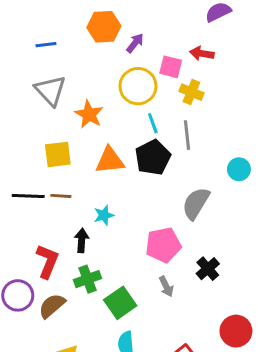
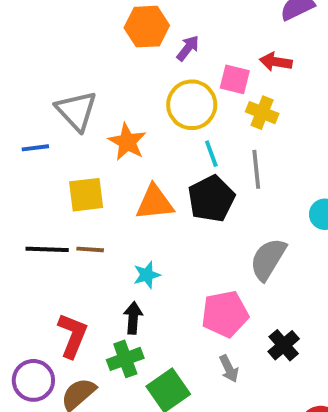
blue line: (46, 45) -> (35, 148), moved
black arrow: (82, 240) -> (133, 318), moved

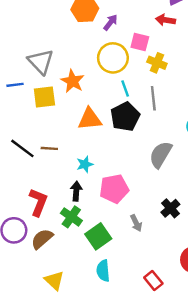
red arrow: (276, 62) -> (166, 20), moved
yellow square: (86, 195) -> (44, 97), moved
black line: (47, 249) -> (22, 148), turned 35
pink pentagon: (225, 314) -> (114, 189), moved
green cross: (125, 359) -> (71, 217), turned -35

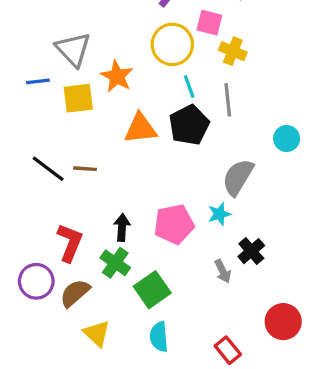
cyan star: (85, 164) -> (219, 214), moved
gray arrow: (136, 223) -> (223, 271), moved
yellow triangle: (54, 280) -> (97, 333), moved

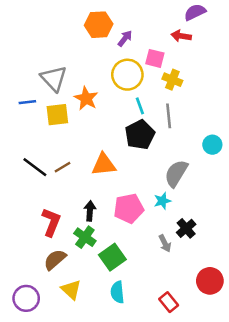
orange triangle: (140, 128) -> (104, 165), moved
brown line: (85, 169) -> (62, 167), turned -35
purple circle: (36, 281) -> (26, 298), moved

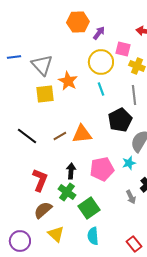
blue line: (27, 102) -> (14, 57), moved
cyan line: (140, 106) -> (101, 89), moved
black pentagon: (140, 135) -> (120, 120), moved
brown line: (62, 167) -> (60, 136), moved

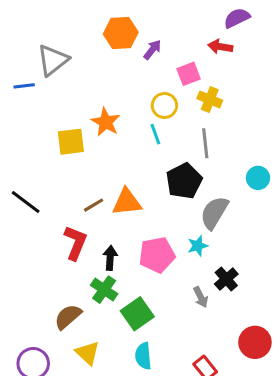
pink square: (123, 49) -> (189, 74), turned -35
yellow circle: (101, 62) -> (164, 105), moved, size x0.7
gray triangle: (42, 65) -> (53, 60), moved, turned 35
black line: (27, 136) -> (26, 202), moved
red L-shape: (40, 180) -> (75, 243), moved

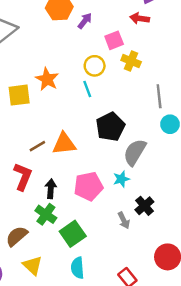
gray line: (205, 143) -> (159, 96), moved

